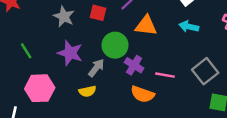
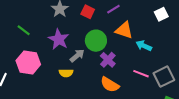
cyan arrow: (189, 27) -> (144, 46), moved
green line: (26, 51) -> (24, 30), turned -32
pink line: (165, 75) -> (141, 74), moved

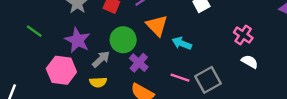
orange triangle: (124, 30) -> (157, 25), turned 30
pink hexagon: (28, 62) -> (61, 70), moved
yellow semicircle: (66, 73) -> (98, 82), moved

